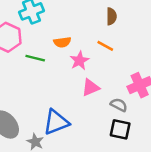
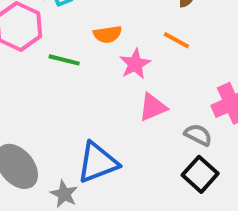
black square: (120, 129) -> (200, 174), turned 30

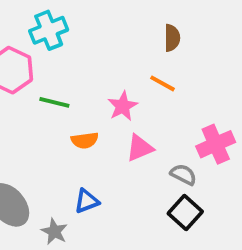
orange semicircle: (107, 34) -> (85, 140), moved
blue triangle: (98, 162) -> (87, 201), size x0.6

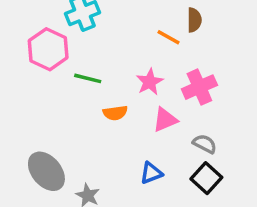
orange line: (163, 83) -> (168, 37), moved
pink cross: (216, 144) -> (199, 87), moved
blue triangle: (87, 201) -> (151, 173), moved

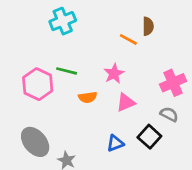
pink hexagon: (48, 49) -> (38, 84), moved
pink cross: (199, 87) -> (173, 83), moved
gray semicircle: (205, 144) -> (169, 114), moved
black square: (206, 178) -> (149, 137), moved

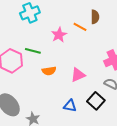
pink star: (114, 74) -> (59, 35), moved
blue triangle: (115, 143) -> (70, 106), turned 32

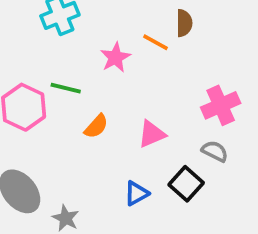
orange semicircle: (49, 71) -> (96, 126), turned -40
blue triangle: (70, 106) -> (136, 193), turned -40

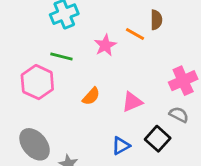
green line: (66, 88) -> (61, 57), moved

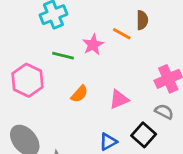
green line: (61, 57) -> (63, 56), moved

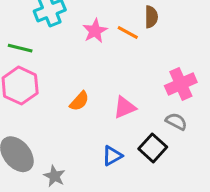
pink star: (93, 45) -> (95, 31), moved
green line: (63, 56) -> (20, 48), moved

